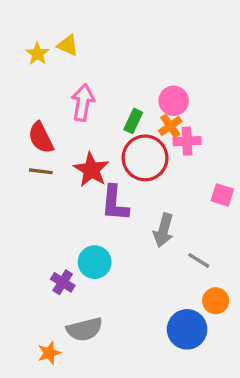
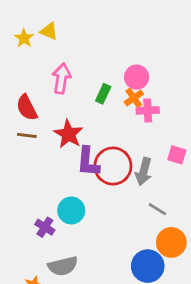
red circle: (145, 158) -> (113, 166), moved
gray arrow: (164, 230) -> (144, 172), moved
orange circle: (216, 301) -> (171, 242), size x1.4

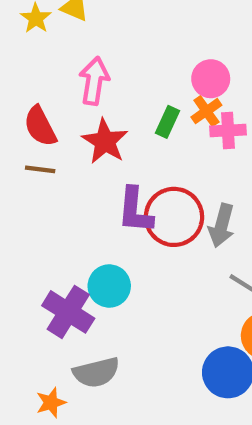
green rectangle: (103, 94) -> (168, 122), moved
red star: (68, 134) -> (105, 141), moved
purple cross: (45, 227) -> (68, 312), size x1.6

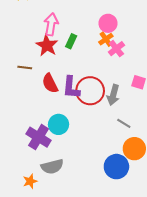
green rectangle: (168, 122) -> (71, 41), moved
red semicircle: (40, 126) -> (50, 83), moved
pink cross: (228, 131) -> (116, 49), turned -35
red star: (105, 141) -> (47, 45), moved

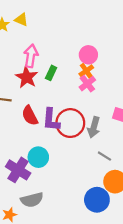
pink cross: (116, 49) -> (87, 84), moved

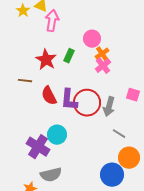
pink circle: (88, 55) -> (92, 39), moved
pink arrow: (31, 56) -> (52, 21), moved

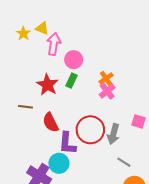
pink circle: (92, 39) -> (74, 60), moved
purple L-shape: (69, 100) -> (67, 143), moved

